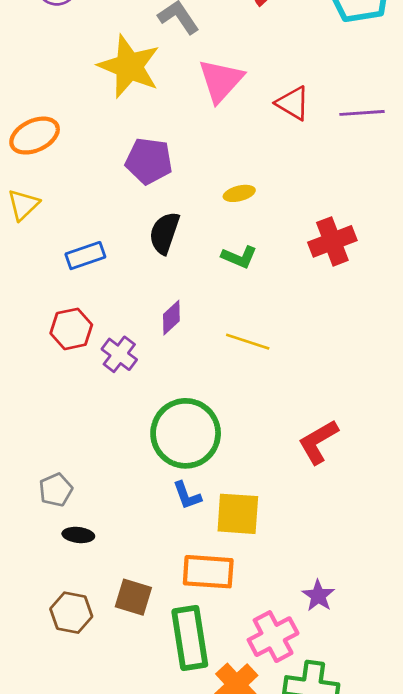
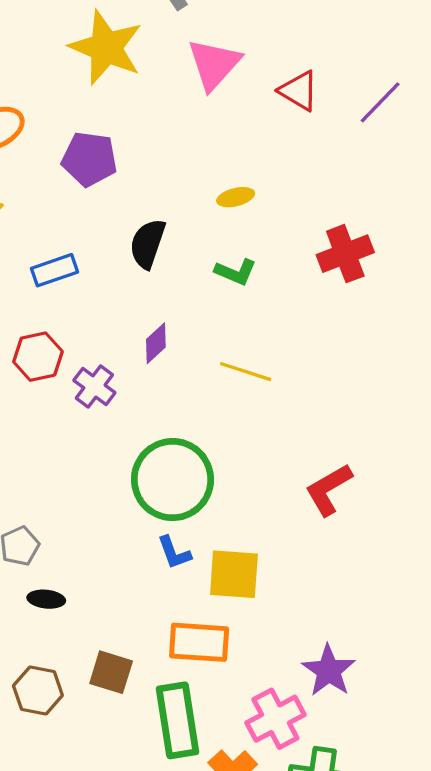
purple line: (362, 113) -> (380, 102), turned -42
purple pentagon: (149, 161) -> (89, 159), moved
purple star: (318, 596) -> (329, 671), size x1.4

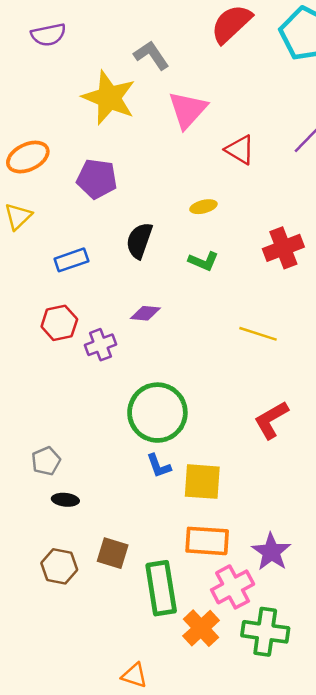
red triangle: (299, 91) -> (240, 150), moved
purple diamond: (156, 343) -> (145, 313), turned 48
yellow line: (246, 372) -> (258, 334), moved
purple cross: (94, 386) -> (101, 345), turned 32
orange rectangle: (199, 642) -> (207, 541), moved

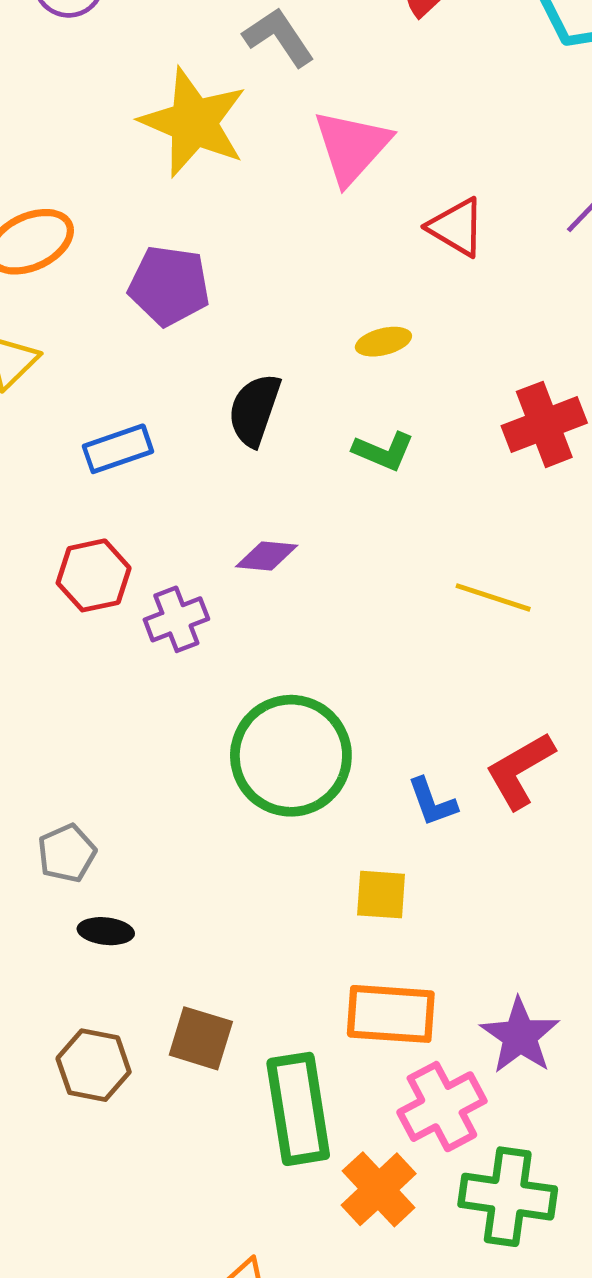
blue L-shape: (159, 466) -> (432, 802), moved
yellow square: (202, 482) -> (381, 895), size x0.7

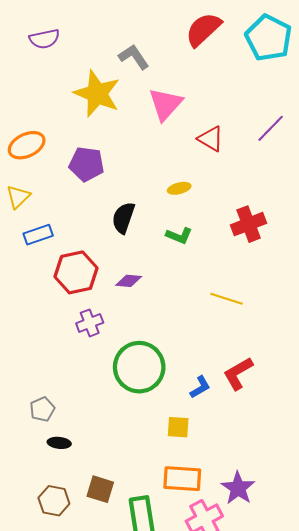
blue rectangle: (118, 449) -> (38, 235), moved
red hexagon: (94, 575) -> (76, 272), moved, size x1.4
purple cross: (176, 619) -> (90, 323), moved
blue L-shape: (432, 802) -> (200, 387), turned -100

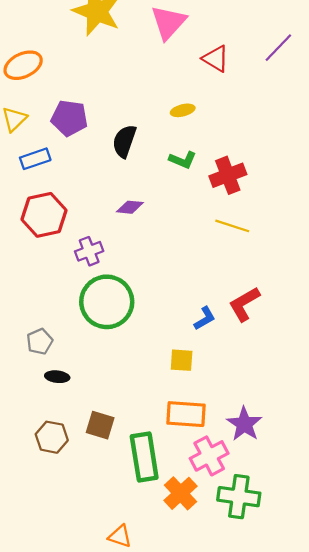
purple pentagon: (87, 164) -> (69, 118), moved
red cross: (249, 224) -> (228, 175), moved
red hexagon: (76, 272) -> (44, 215), moved
green circle: (139, 367) -> (107, 302), moved

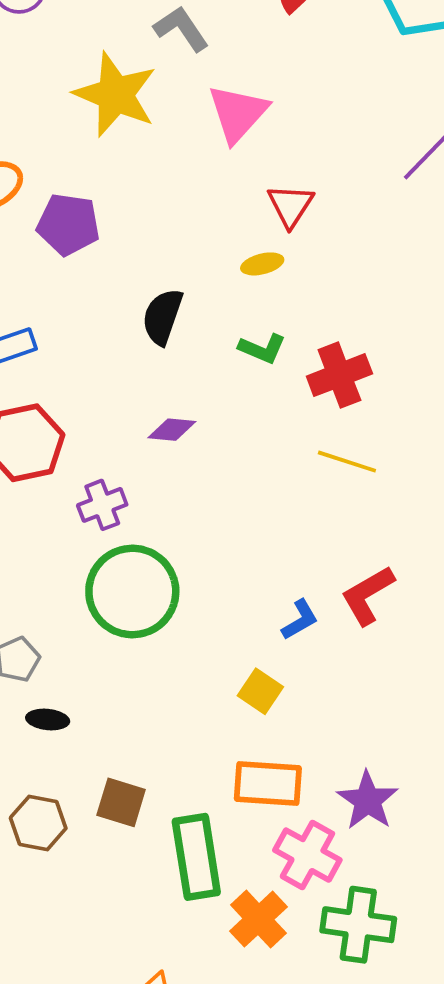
red triangle: (216, 59) -> (290, 206), moved, turned 32
purple pentagon: (69, 118) -> (68, 224), moved
yellow square: (182, 360) -> (260, 691), turned 30
pink cross: (209, 456) -> (307, 855), turned -33

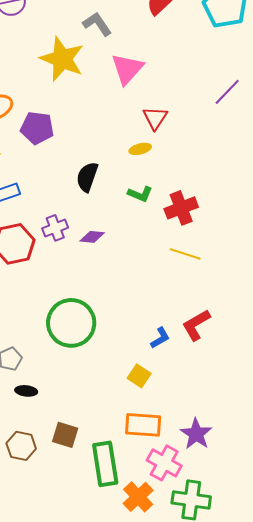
purple cross: (102, 505) -> (55, 228), moved

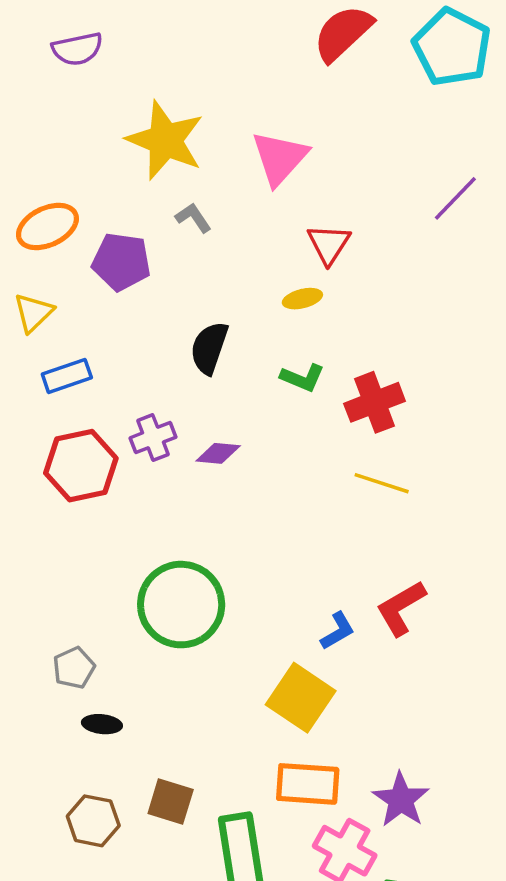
gray L-shape: (97, 24) -> (193, 218), moved, size x0.7
yellow square: (139, 376) -> (301, 698), size x1.6

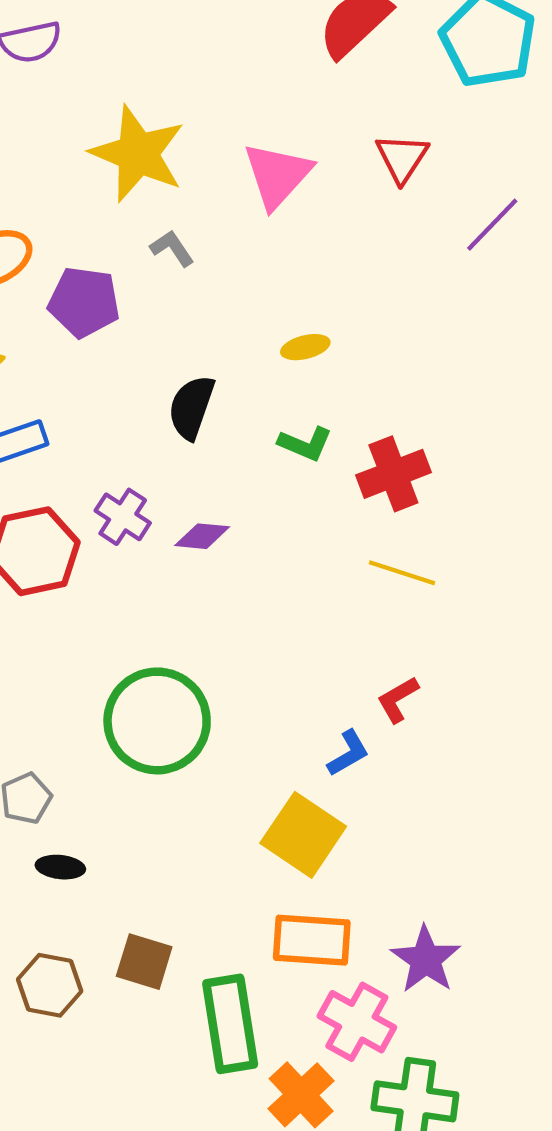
red triangle: (329, 244) -> (402, 158), moved
purple cross: (153, 438) -> (123, 517), turned -36
red L-shape: (401, 608) -> (398, 699), moved, size x0.7

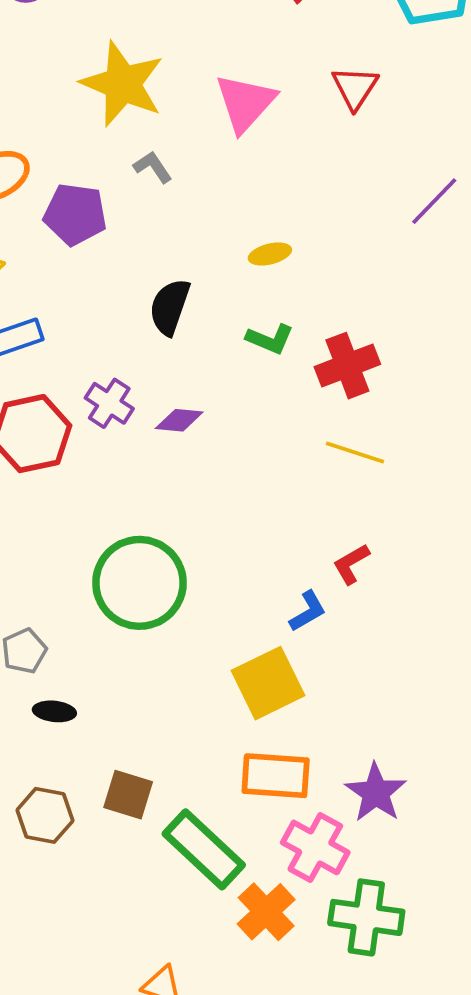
purple line: (492, 225) -> (434, 201), moved
yellow square: (303, 835) -> (268, 683), turned 30
green rectangle: (230, 1024) -> (204, 849), turned -38

